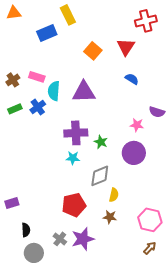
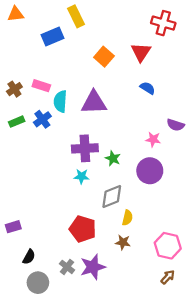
red cross: (146, 21) -> (163, 23), turned 30
red pentagon: (74, 205) -> (83, 229), turned 30
black semicircle: (26, 230) -> (29, 257), turned 32

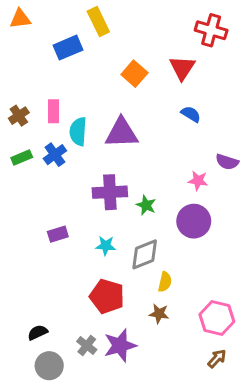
pink rectangle: (41, 86) -> (54, 111), turned 72
cyan star: (82, 176) -> (106, 246), moved
purple rectangle: (13, 227) -> (58, 234), moved
black semicircle: (29, 257) -> (38, 332), turned -144

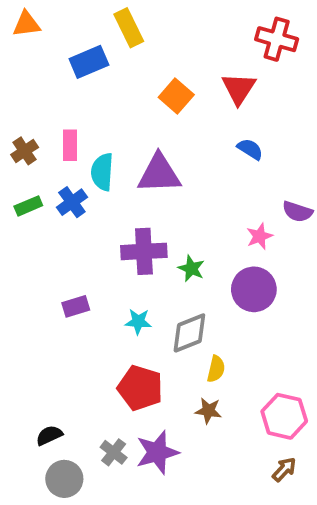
pink star: (198, 181) -> (260, 236), turned -30

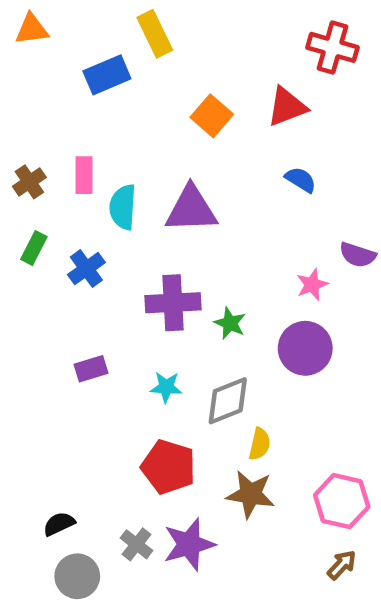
red triangle: (239, 88) -> (287, 107), turned 36
blue cross: (72, 202) -> (86, 269), moved
green rectangle: (28, 206) -> (34, 248), turned -40
brown star: (208, 411) -> (250, 494), size x1.5

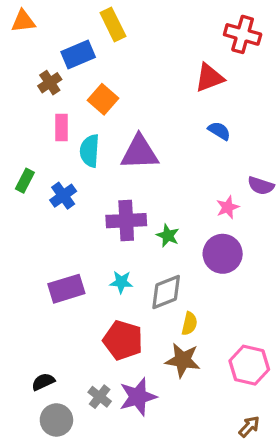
orange square: (212, 116) -> (103, 99), moved
brown cross: (29, 182) -> (50, 83), moved
purple rectangle: (91, 369) -> (66, 289), moved, size x1.5
brown arrow: (342, 565) -> (249, 427), moved

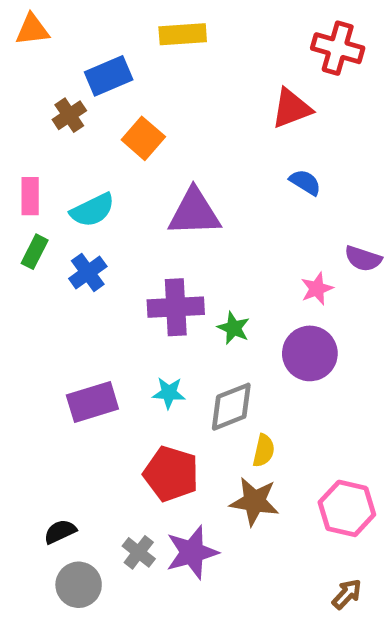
yellow rectangle: (113, 25) -> (183, 34), moved, turned -68
pink rectangle: (61, 128) -> (30, 196), moved
cyan semicircle: (90, 151) -> (92, 210), moved, turned -120

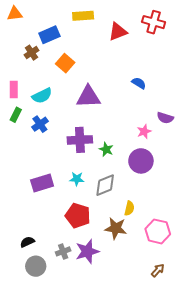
red triangle: (291, 108) -> (118, 32), moved
yellow semicircle: (264, 451) -> (129, 208), moved
gray cross: (139, 552) -> (63, 251), turned 32

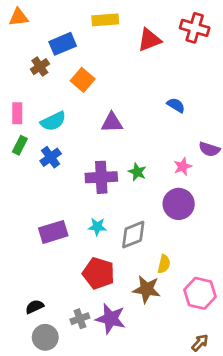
purple triangle: (88, 97) -> (112, 123), size x0.7
green star: (106, 149) -> (137, 172), moved
purple star: (87, 251) -> (111, 319), turned 30

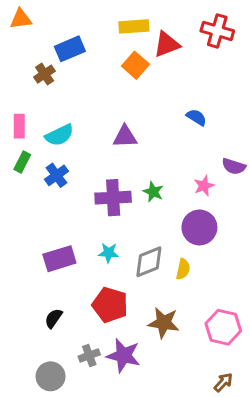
yellow rectangle: (105, 20) -> (134, 26), moved
orange square: (83, 80) -> (135, 65), moved
yellow semicircle: (164, 264) -> (183, 269), moved
black semicircle: (35, 307) -> (54, 318), moved, turned -30

